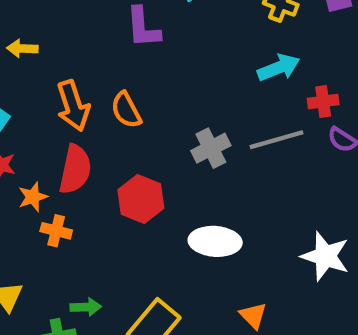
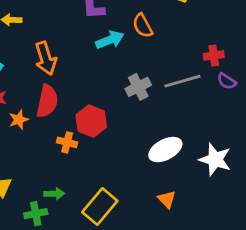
cyan arrow: (279, 68) -> (110, 40), moved
orange semicircle: (126, 110) -> (143, 26), moved
orange cross: (56, 231) -> (67, 142), moved
white ellipse: (215, 241) -> (165, 150), moved, turned -32

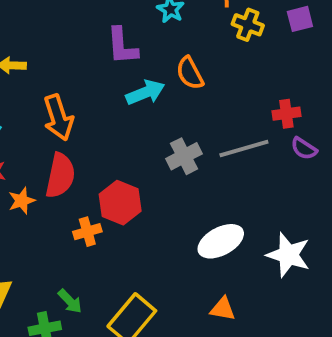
orange cross: (67, 142) -> (87, 232), turned -30
green arrow: (54, 194) -> (70, 301), turned 48
orange triangle: (167, 199) -> (223, 309), turned -36

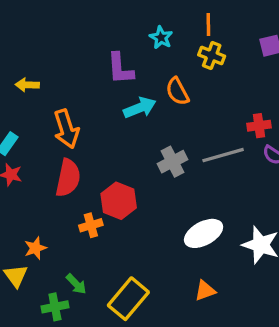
yellow cross: (248, 25) -> (212, 55), moved
orange star: (22, 201) -> (35, 248), moved
orange triangle: (223, 309) -> (205, 291), turned -30

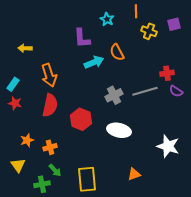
yellow cross: (212, 55) -> (149, 31), moved
orange cross: (91, 225) -> (50, 147), moved
white ellipse: (204, 233) -> (119, 130), moved, turned 40
orange star: (35, 248) -> (27, 140), moved
yellow rectangle: (128, 299) -> (87, 179), turned -45

